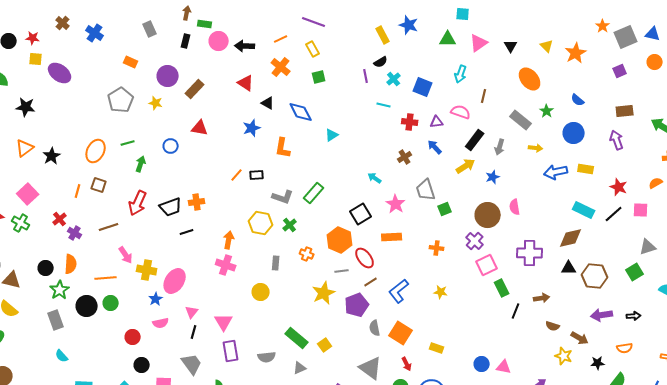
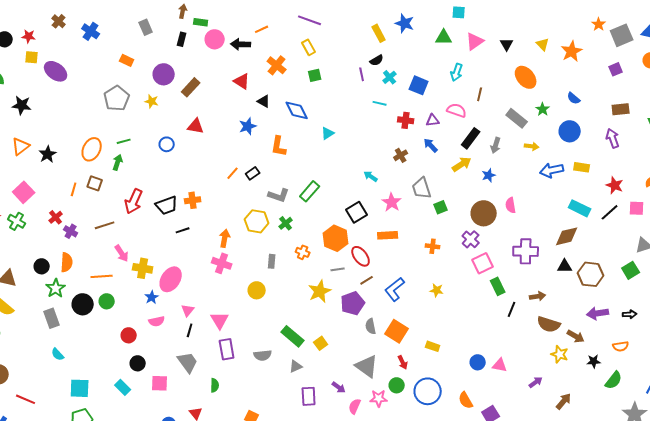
orange line: (281, 39) -> (262, 29), moved
green arrow: (141, 164) -> (118, 162), moved
black rectangle: (257, 175) -> (253, 173), turned -32
brown semicircle: (553, 326) -> (549, 324), size x1.6

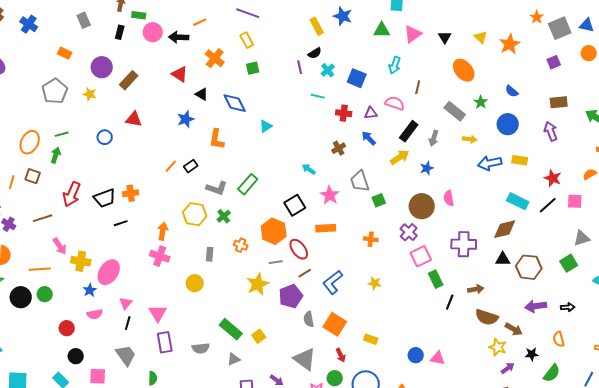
orange semicircle: (621, 346) -> (559, 339), turned 84
purple arrow: (536, 382) -> (508, 368), moved

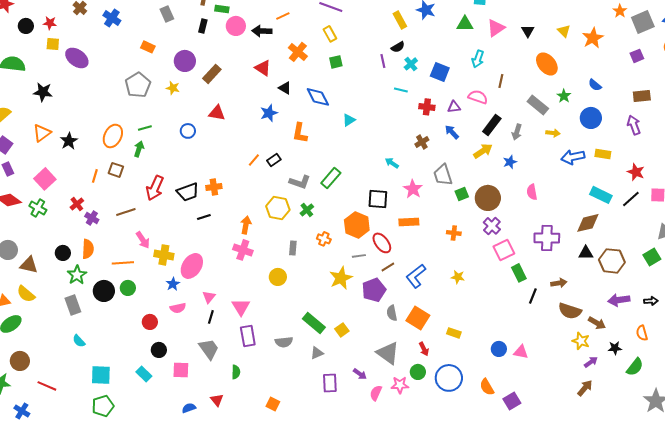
black square: (295, 205) -> (378, 199), turned 35
brown circle: (422, 206) -> (488, 198), moved

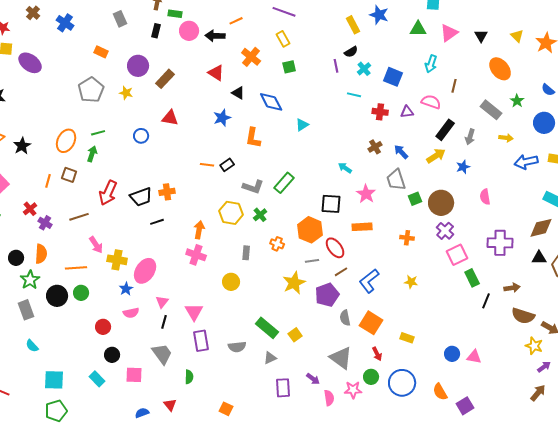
blue arrow: (452, 132) -> (401, 152), moved
orange line: (254, 160) -> (207, 165), turned 56
pink semicircle: (376, 393) -> (329, 398), turned 147

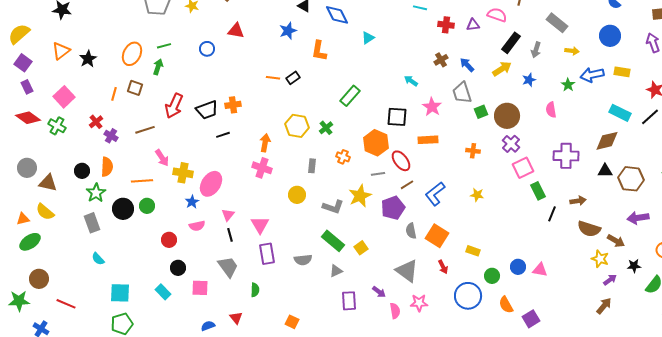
green star: (517, 101) -> (568, 85), moved
gray L-shape: (253, 187) -> (333, 207), moved
black line: (164, 322) -> (230, 235), turned -32
green circle: (371, 377) -> (492, 276), moved

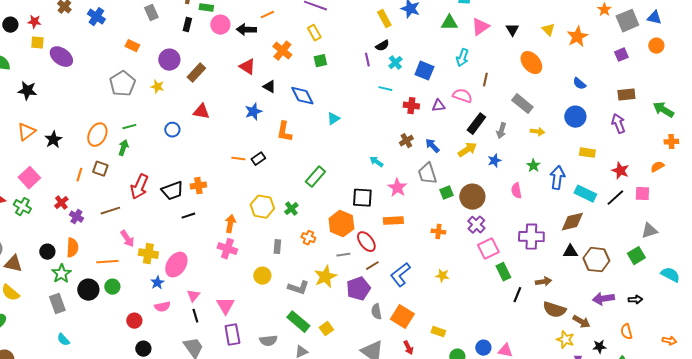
blue arrow: (592, 75) -> (557, 178), moved, turned 110

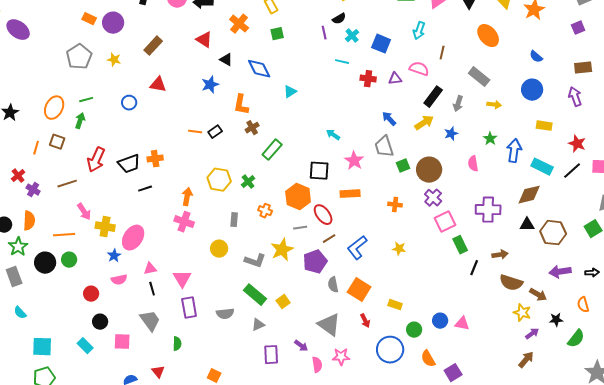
purple circle: (169, 60) -> (113, 23), moved
brown cross: (406, 141) -> (252, 128), moved
pink triangle: (193, 296) -> (150, 269), turned 40

